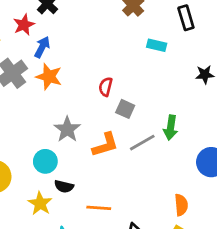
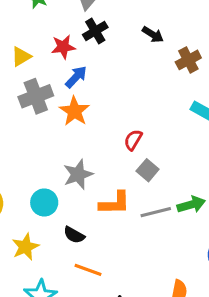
green arrow: (171, 128) -> (191, 205), turned -130
black semicircle: (64, 186) -> (74, 235), moved

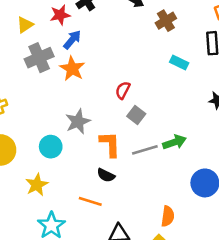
orange L-shape: (115, 203) -> (110, 144), turned -88
black semicircle: (74, 235) -> (106, 175), moved

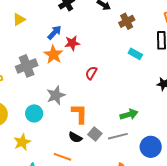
red star: (60, 15) -> (72, 43), moved
gray cross: (39, 58) -> (27, 66), moved
gray square: (136, 115) -> (95, 134), moved
gray line: (145, 150) -> (118, 136), moved

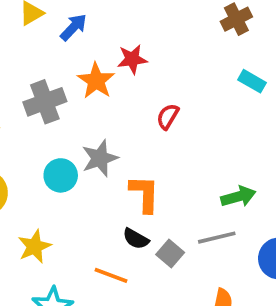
blue arrow: (54, 33) -> (73, 27), moved
cyan circle: (34, 113) -> (61, 175), moved
gray square: (95, 134) -> (170, 254), moved

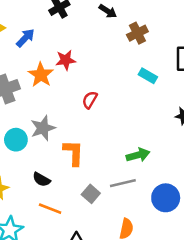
black semicircle: (136, 239) -> (41, 179), moved

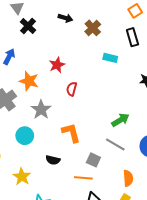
red star: (66, 60) -> (57, 65), moved
gray star: (43, 128) -> (41, 110), moved
gray line: (123, 183) -> (115, 145), turned 60
orange line: (50, 209) -> (83, 178), moved

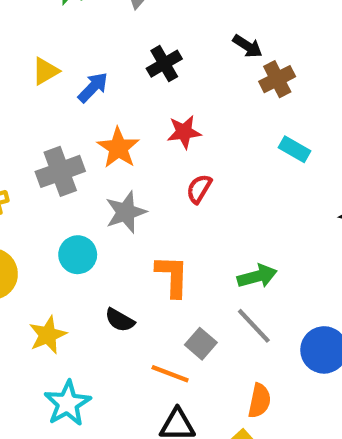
black arrow: (65, 18) -> (248, 46), moved
black cross: (28, 26) -> (164, 64), moved
green arrow: (120, 120) -> (257, 276), moved

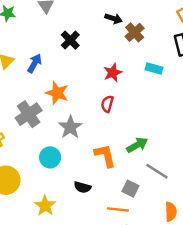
red star: (184, 132) -> (113, 73), moved
green arrow: (257, 276) -> (137, 145), moved

